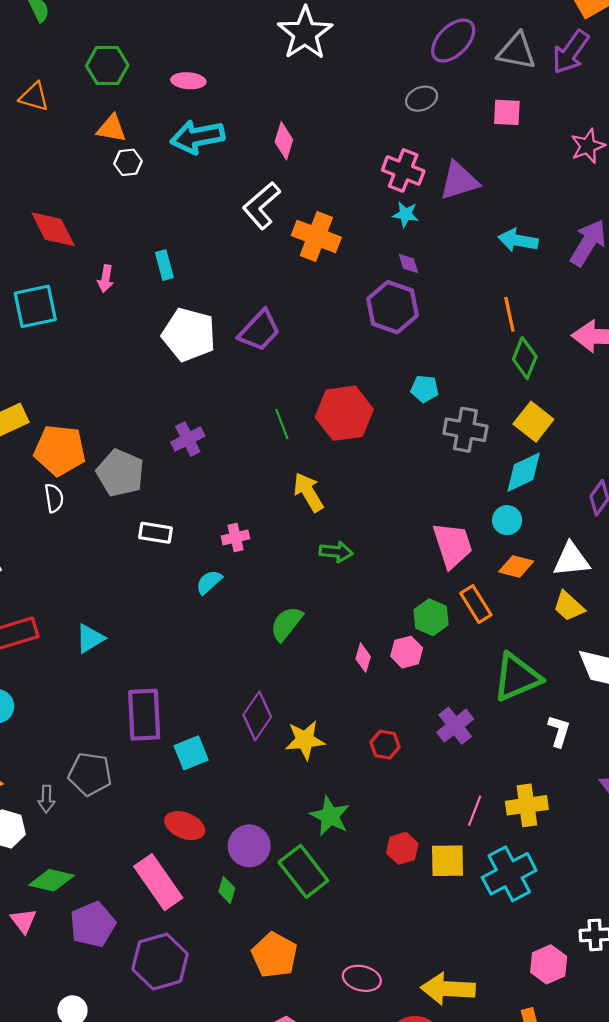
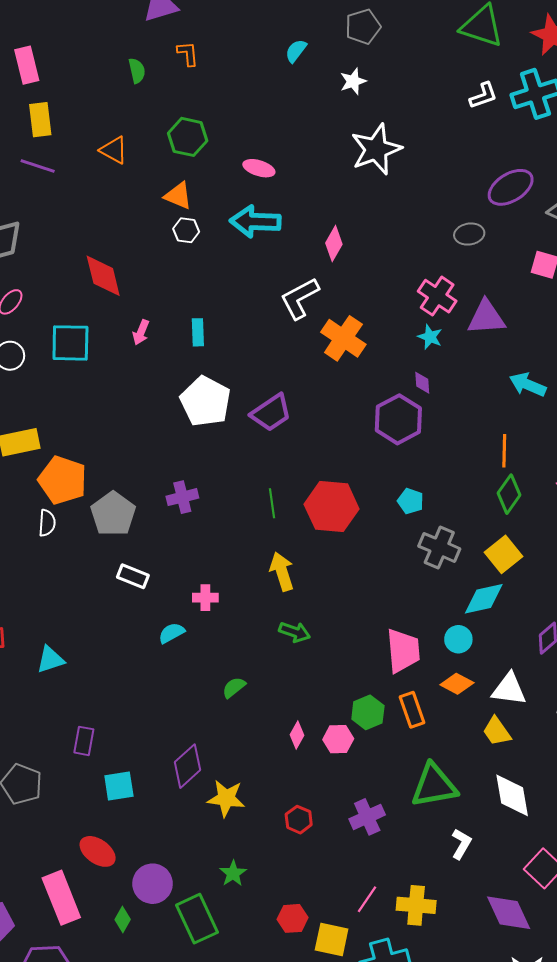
green semicircle: (286, 624) -> (234, 687), size x0.7
purple rectangle: (144, 715) -> (84, 741), size x0.6
green star: (330, 816) -> (233, 873), size x0.7

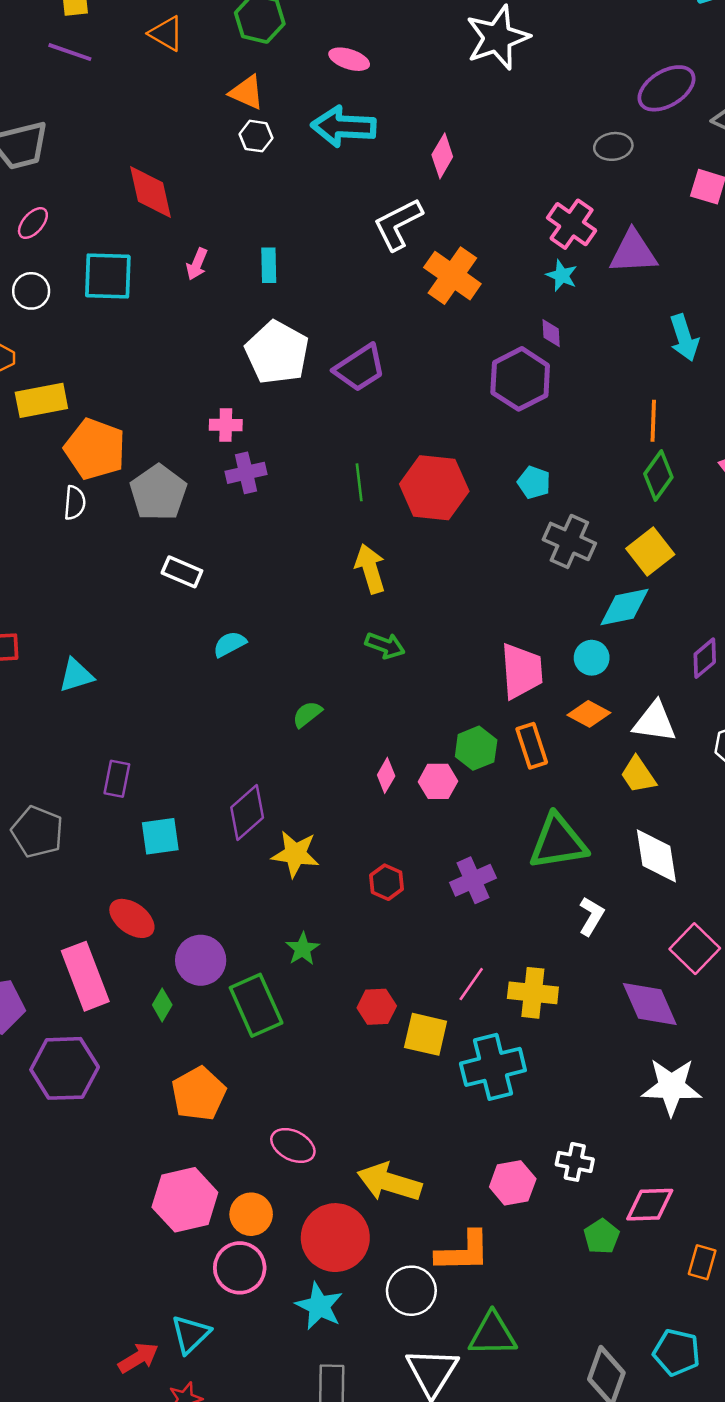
cyan arrow: (528, 385) -> (684, 338), turned -132
pink cross: (205, 598) -> (226, 425), moved

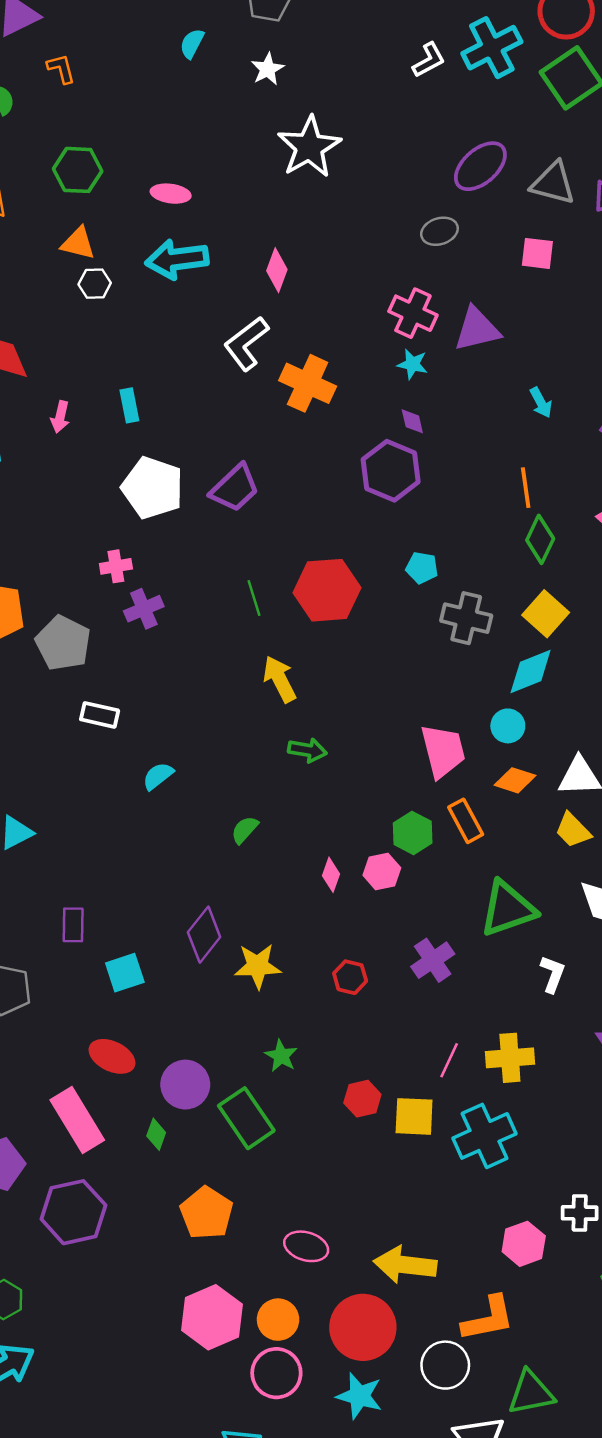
cyan arrow: (684, 338) -> (541, 403), size x0.7

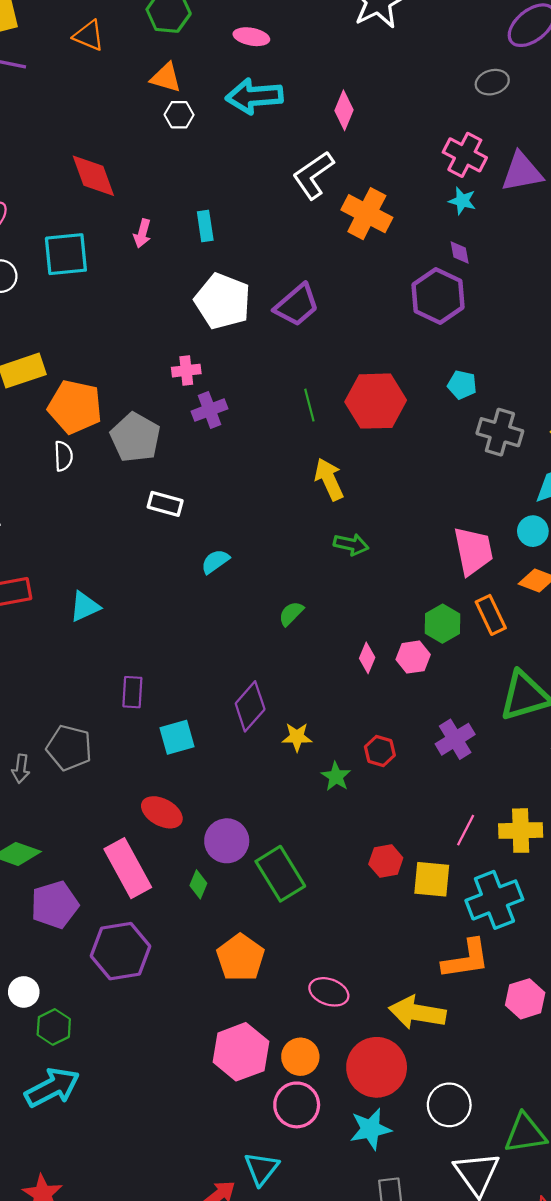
yellow star: (258, 966) -> (297, 737), size x0.7
green star: (281, 1056) -> (336, 777), moved
orange L-shape: (488, 1319) -> (466, 959), moved
cyan star: (359, 1396) -> (371, 1129), turned -30

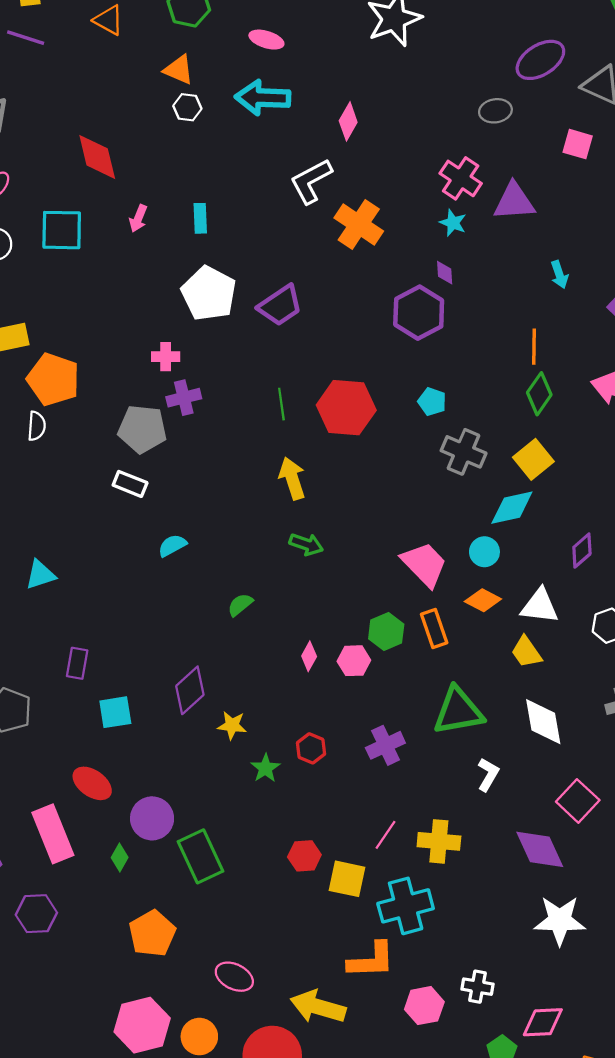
gray pentagon: (135, 437) -> (142, 429), moved, turned -30
pink trapezoid: (473, 551) -> (424, 564), turned -39
purple hexagon: (120, 951) -> (36, 914), size x0.7

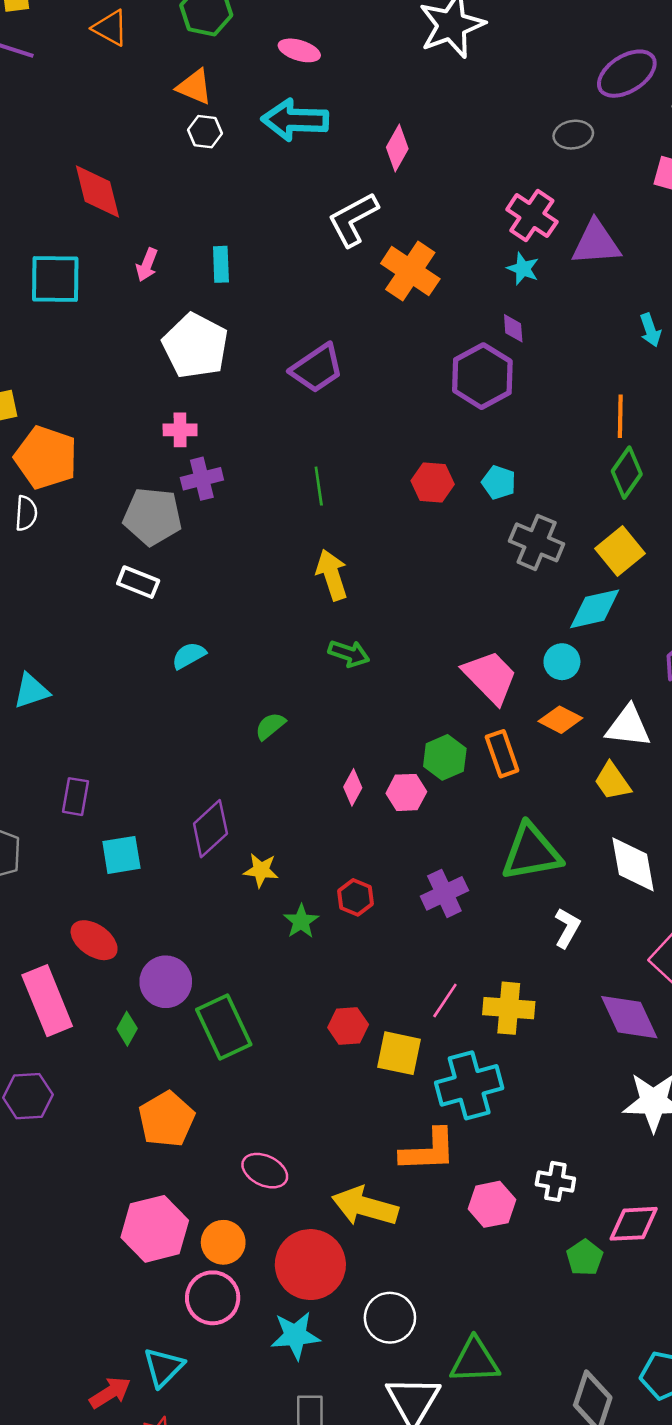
white pentagon: (209, 293) -> (195, 346), moved
red hexagon: (346, 408) -> (433, 482), moved, size x0.6

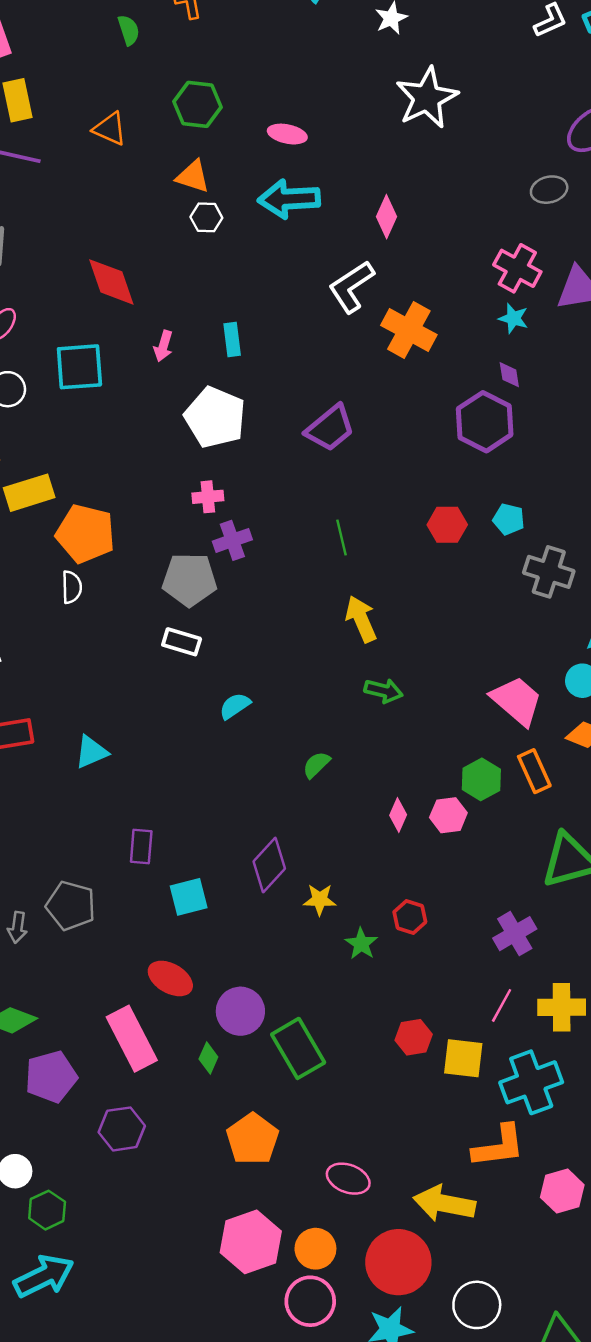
purple cross: (444, 893) -> (515, 934), moved

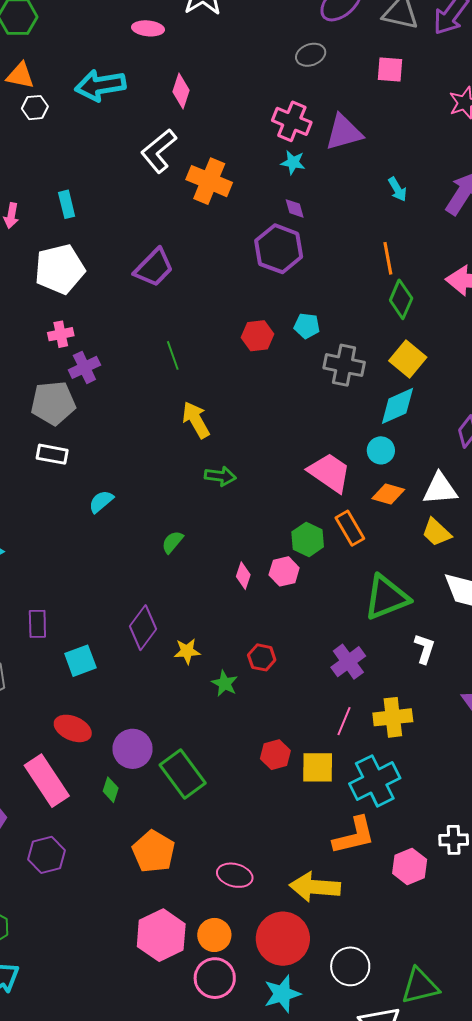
pink ellipse: (287, 134) -> (148, 28), moved
white pentagon: (215, 417) -> (60, 269), turned -30

